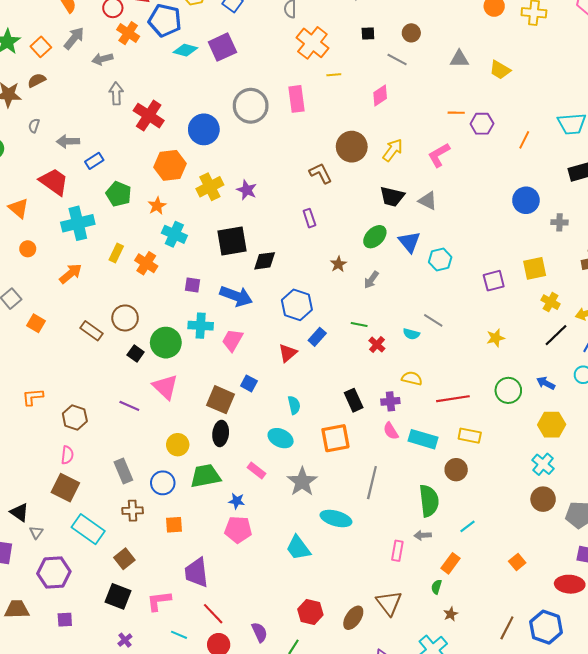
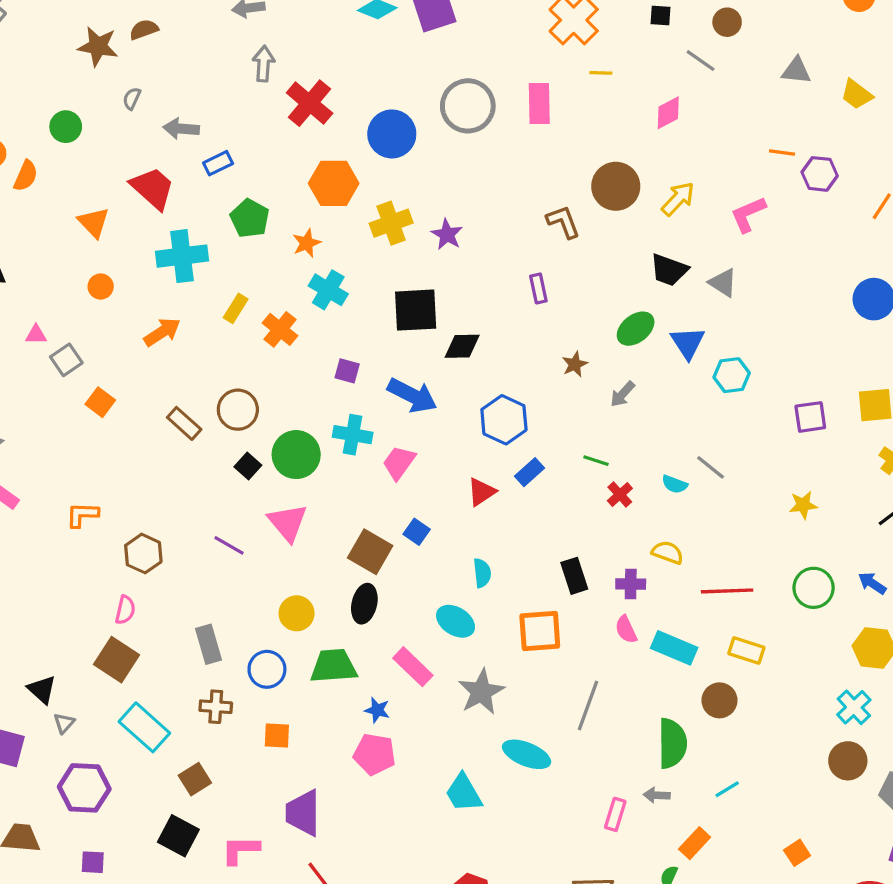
pink rectangle: (256, 470) -> (413, 667), size x1.4

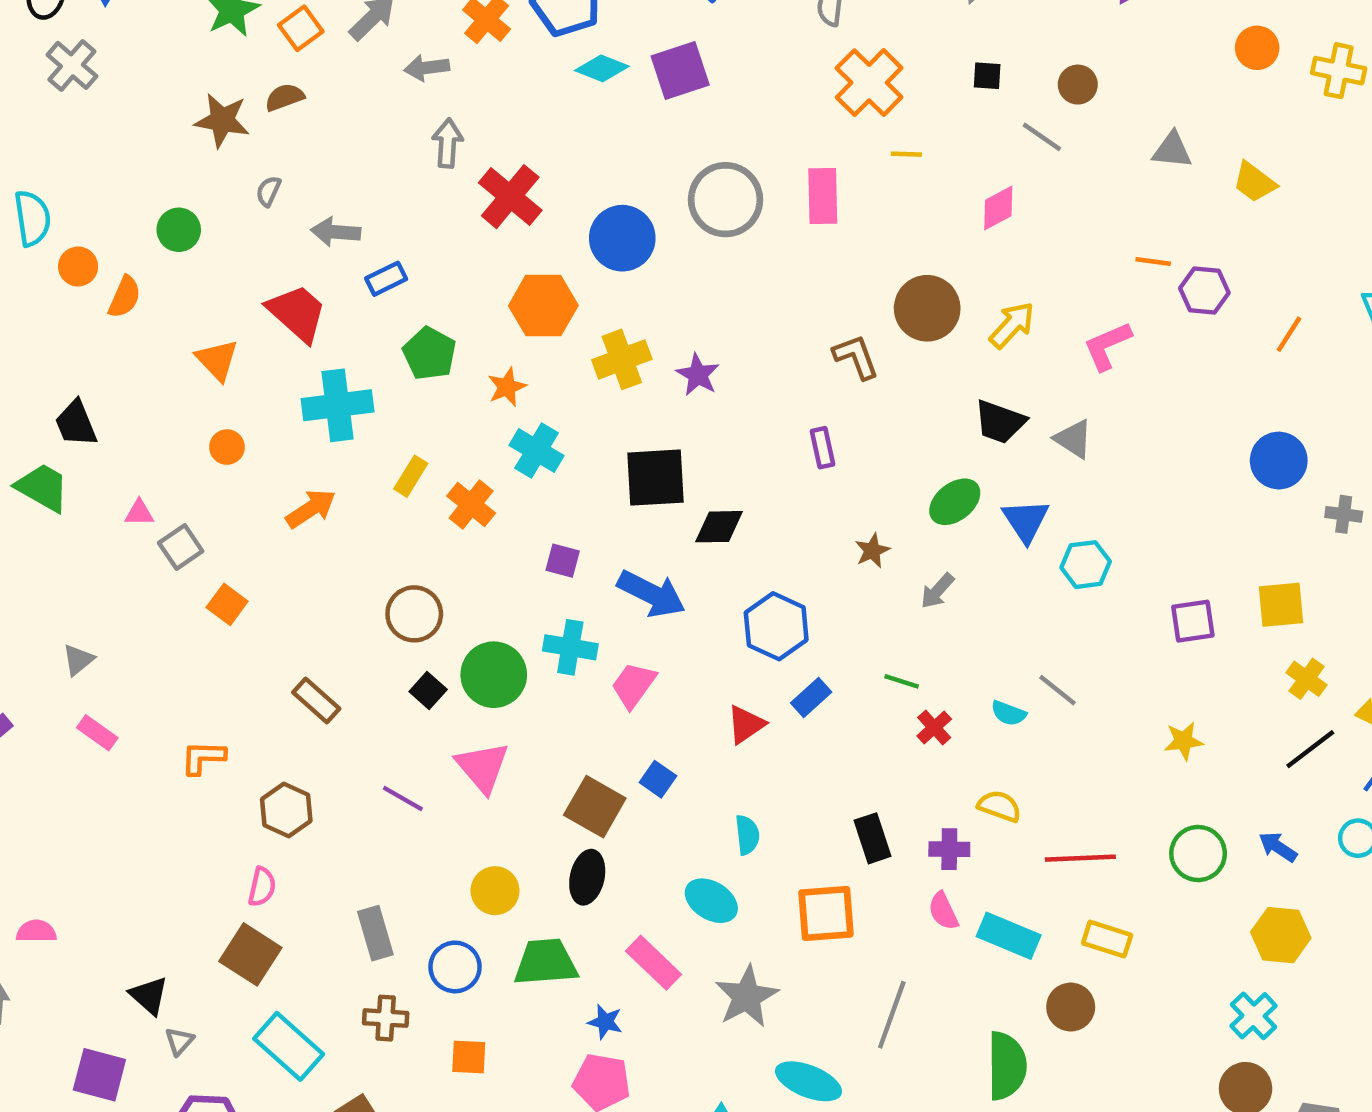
brown rectangle: (184, 423) -> (316, 701), moved

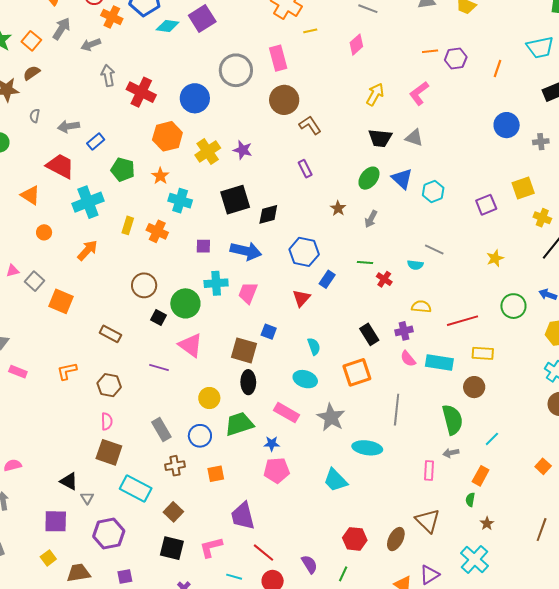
brown circle: (927, 308) -> (284, 100), moved
orange square: (227, 604) -> (61, 301), size x1.4

